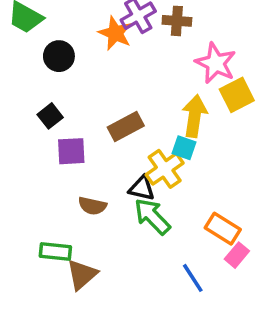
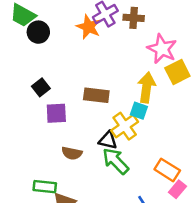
black circle: (59, 56) -> (38, 32), moved
brown rectangle: (126, 127) -> (96, 95), turned 35

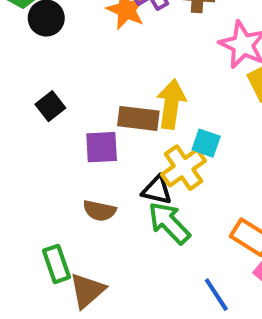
yellow arrow: (147, 87) -> (171, 104), moved
purple square: (56, 113) -> (102, 147), moved
green rectangle: (45, 187) -> (56, 264), turned 65

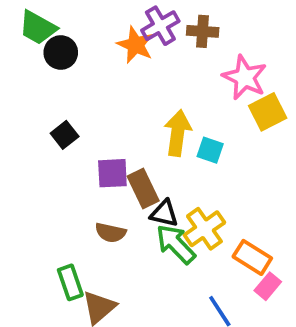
brown rectangle: (138, 118) -> (143, 189), moved, turned 57
cyan square: (206, 143) -> (210, 150), moved
yellow cross: (183, 168) -> (204, 229), moved

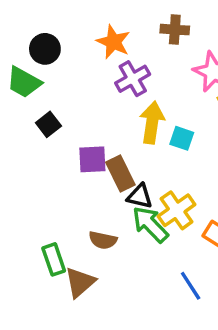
purple cross: (160, 26) -> (133, 79), moved
green trapezoid: (38, 28) -> (24, 82), moved
brown semicircle: (111, 233) -> (103, 240), moved

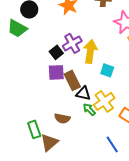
purple cross: (133, 79) -> (72, 43), moved
black square: (48, 124) -> (56, 52), moved
cyan square: (182, 138) -> (107, 70), moved
green arrow: (150, 224) -> (89, 109), size x0.6

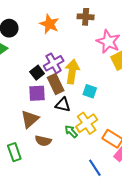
brown rectangle: (72, 80) -> (56, 84), moved
black triangle: (83, 93) -> (63, 105), moved
brown triangle: (49, 142) -> (30, 119), moved

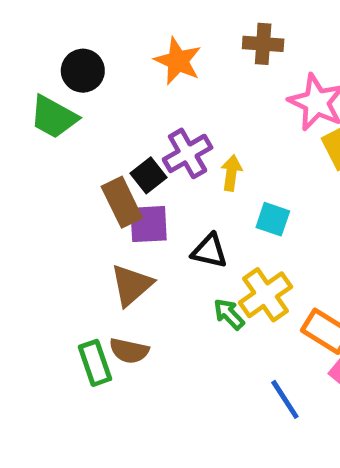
yellow arrow: (72, 72) -> (231, 173), size x0.6
brown rectangle: (56, 84) -> (122, 202), moved
brown semicircle: (43, 141) -> (129, 351), moved

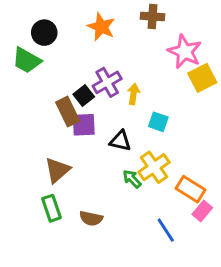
brown triangle: (132, 285) -> (57, 170), moved
brown semicircle: (129, 351) -> (91, 218), moved

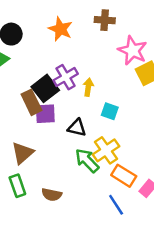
black square: (84, 95) -> (45, 88), size x1.5
green arrow: (132, 179) -> (87, 160), size x1.5
orange rectangle: (191, 189) -> (124, 176), moved

